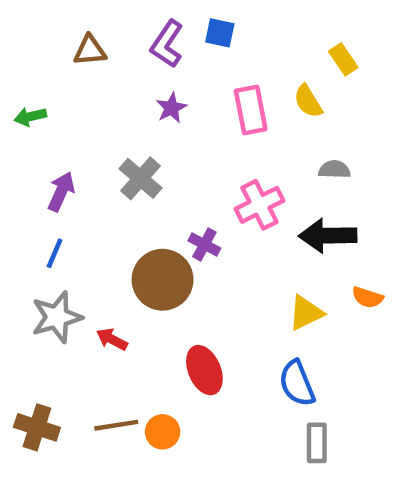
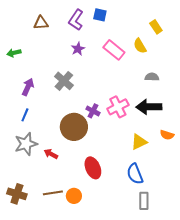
pink rectangle: (251, 110) -> (114, 50), turned -40
pink cross: (260, 205) -> (118, 107), moved

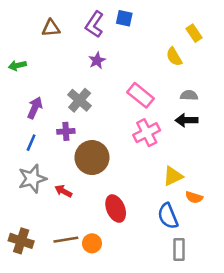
pink rectangle: (114, 50) -> (141, 95), moved
black arrow: (149, 107) -> (187, 120), moved, size x0.7
purple cross: (93, 111) -> (66, 131), moved, turned -32
orange semicircle: (167, 135) -> (194, 197), moved

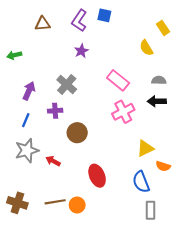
brown circle: (92, 158) -> (77, 133), size x0.7

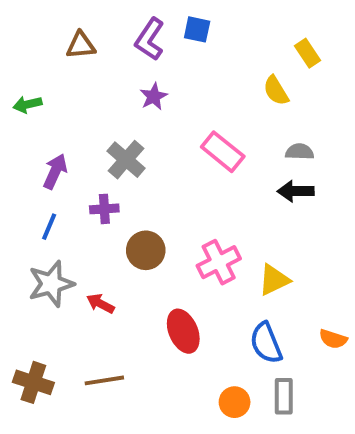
pink cross: (123, 112) -> (219, 262), moved
orange semicircle: (163, 166) -> (333, 339), moved
orange circle: (77, 205) -> (235, 402), moved

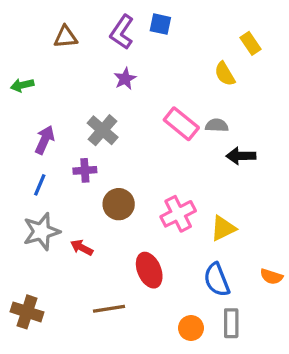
gray semicircle: (300, 152) -> (217, 125), moved
brown line: (104, 380) -> (109, 309), moved

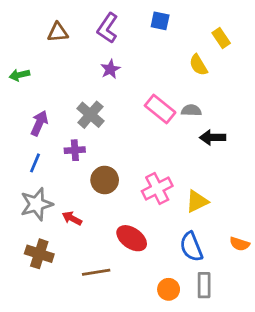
blue square: (160, 24) -> (160, 21), moved
red ellipse: (149, 270) -> (132, 238), turned -32
brown cross: (27, 312) -> (39, 254), moved

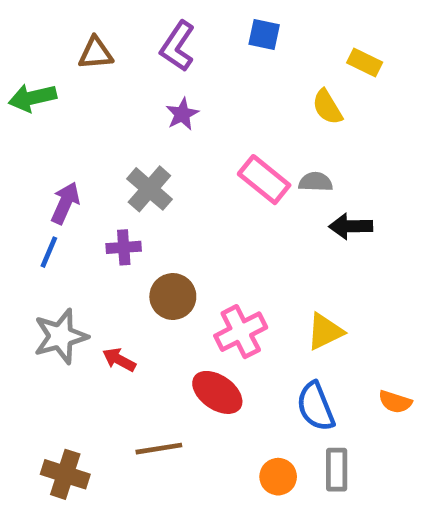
yellow rectangle: (221, 38) -> (365, 63), turned -30
green arrow: (19, 75) -> (32, 98), moved, size x1.4
blue line: (35, 163) -> (49, 252), moved
pink cross: (157, 189) -> (241, 332), moved
brown cross: (39, 254) -> (65, 474), moved

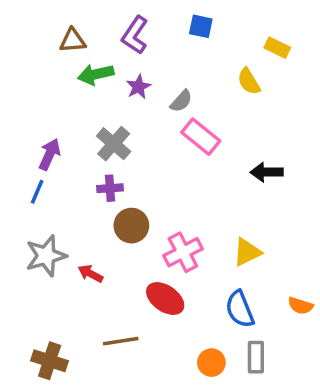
green arrow: (32, 98) -> (96, 74), moved
gray semicircle: (316, 182) -> (181, 101), moved, turned 130
purple cross: (124, 247) -> (110, 188), moved

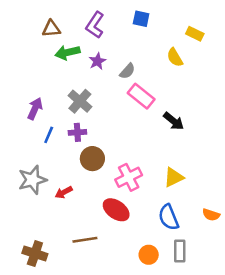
black arrow: (267, 172) -> (174, 121), moved, turned -140
blue line: (37, 192) -> (49, 135), moved
red arrow: (90, 274) -> (64, 192), turned -56

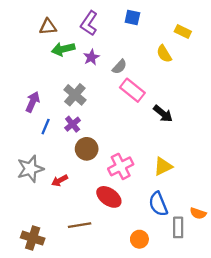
purple cross: (77, 132) -> (73, 124), turned -35
orange semicircle: (211, 215) -> (198, 213), moved
gray rectangle: (180, 251) -> (178, 227), moved

